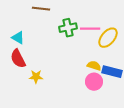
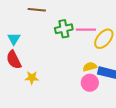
cyan triangle: (18, 38) -> (14, 39), turned 32
yellow semicircle: (94, 66) -> (90, 67), turned -32

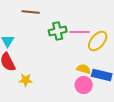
yellow semicircle: (90, 67) -> (84, 69), turned 32

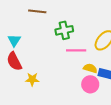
pink line: (80, 32) -> (76, 50), moved

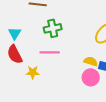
green cross: (64, 30) -> (53, 28), moved
pink line: (76, 50) -> (50, 52), moved

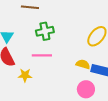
pink circle: (91, 77) -> (86, 89), moved

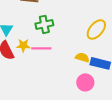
yellow star: (25, 75) -> (23, 45), moved

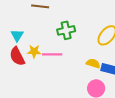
green cross: (44, 24) -> (66, 30), moved

